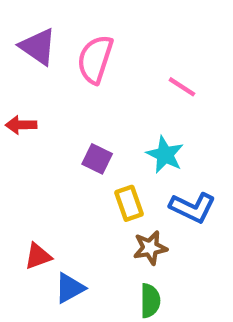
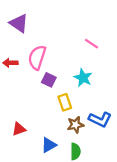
pink semicircle: (95, 59) -> (37, 57), moved
blue L-shape: (193, 208) -> (100, 119), moved
blue triangle: (70, 288) -> (49, 145), moved

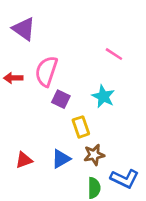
blue L-shape: (100, 119) -> (125, 179), moved
blue triangle: (49, 145) -> (61, 159), moved

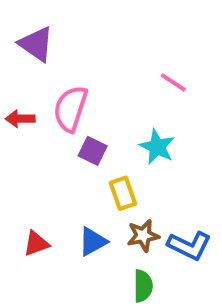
blue L-shape: (125, 179) -> (189, 246), moved

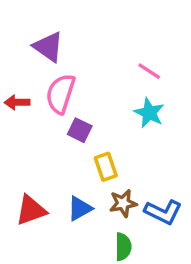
purple triangle: (36, 44) -> (48, 47), moved
cyan star: (157, 147) -> (149, 113), moved
red triangle: (36, 244) -> (31, 210), size x1.4

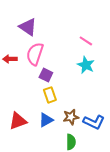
yellow rectangle: (106, 167) -> (50, 95), moved

